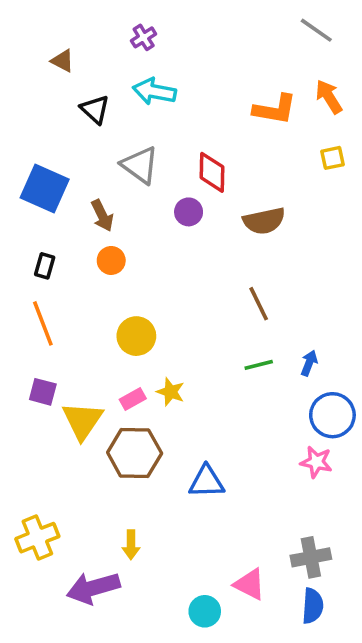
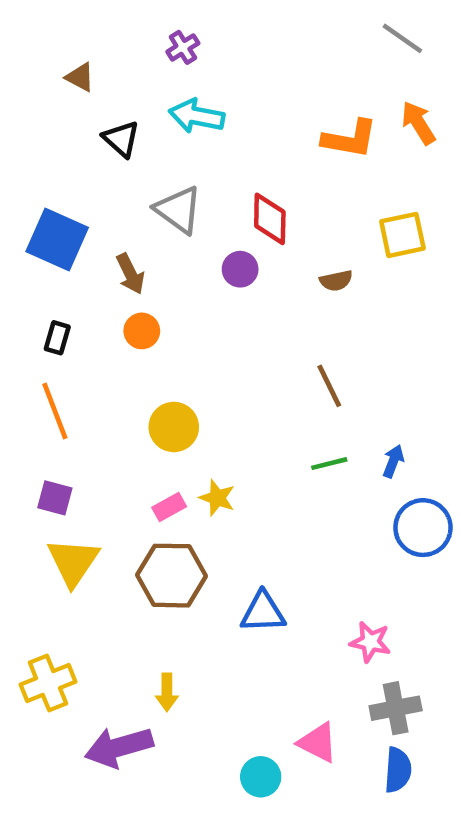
yellow square: (332, 158) -> (402, 235), moved, size x1.5
brown semicircle: (264, 221) -> (336, 281), size x0.6
yellow triangle: (82, 421) -> (73, 562), moved
pink star: (316, 462) -> (370, 642), moved

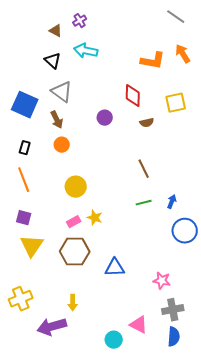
brown triangle: (80, 77) -> (56, 31), moved
gray triangle: (178, 210) -> (62, 92), moved
red diamond: (270, 219) -> (133, 96), moved

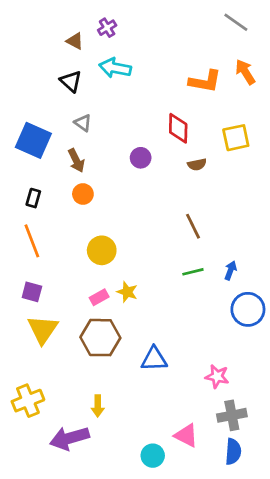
gray triangle: (62, 92) -> (83, 123), size x0.6

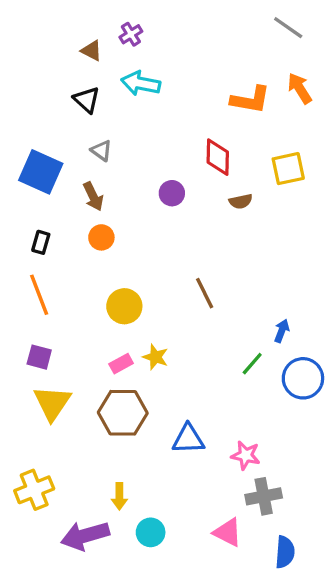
brown line: (193, 226) -> (205, 293), moved
green line: (193, 272) -> (252, 364), moved, turned -35
pink star: (217, 376) -> (246, 455), moved
gray cross: (232, 415) -> (264, 496), moved
cyan circle: (153, 456) -> (151, 532), moved

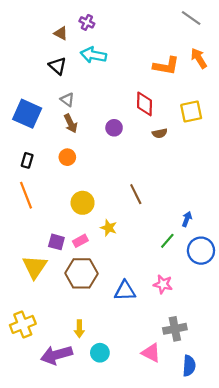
purple cross: (131, 34) -> (87, 22), turned -32
brown arrow: (93, 196) -> (71, 123), moved
purple square: (39, 357) -> (56, 242), moved
yellow star: (155, 357) -> (109, 228), moved
pink star: (246, 455) -> (163, 284), moved

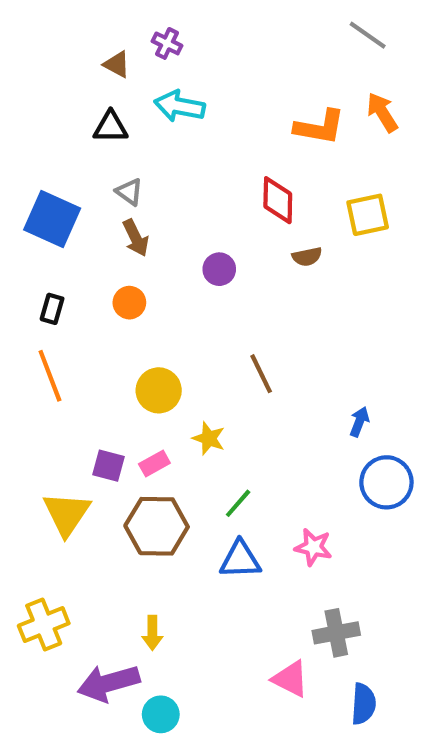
black triangle: (58, 66) -> (111, 127), turned -42
purple circle: (114, 128) -> (219, 269), moved
green line: (167, 241) -> (238, 503), moved
cyan circle: (100, 353) -> (161, 714), moved

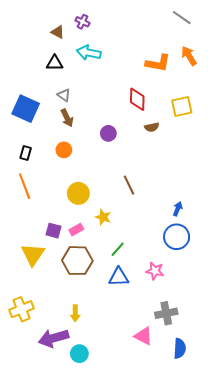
blue circle: (386, 482) -> (177, 237), moved

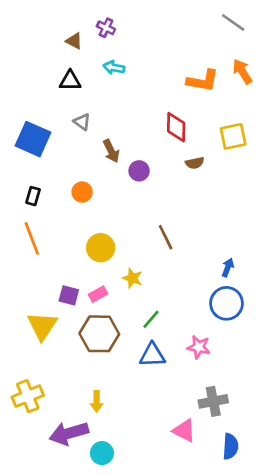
cyan arrow: (89, 53) -> (114, 68), size x0.7
brown arrow: (67, 118) -> (111, 151), moved

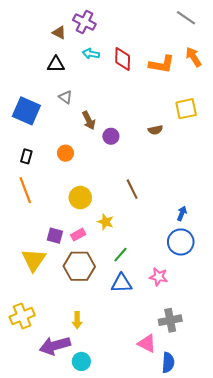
purple cross: (106, 28) -> (84, 22), size x1.5
red diamond: (176, 127) -> (123, 59), moved
blue semicircle: (230, 446) -> (168, 363), moved

